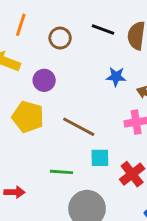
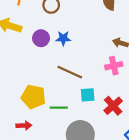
blue star: (116, 77) -> (63, 38), moved
yellow pentagon: (28, 117) -> (33, 97), moved

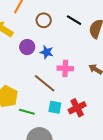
pink cross: (114, 66) -> (65, 68), moved
red cross: (113, 106) -> (77, 108), moved

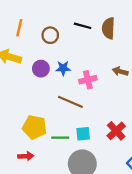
cyan square: (55, 107) -> (83, 134), moved
red cross: (77, 108) -> (116, 131), moved

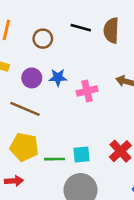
brown line: (70, 102) -> (25, 109), moved

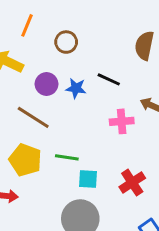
black line: (81, 28) -> (109, 79), moved
pink cross: (87, 91) -> (122, 121), moved
green line: (55, 159) -> (67, 157), moved

